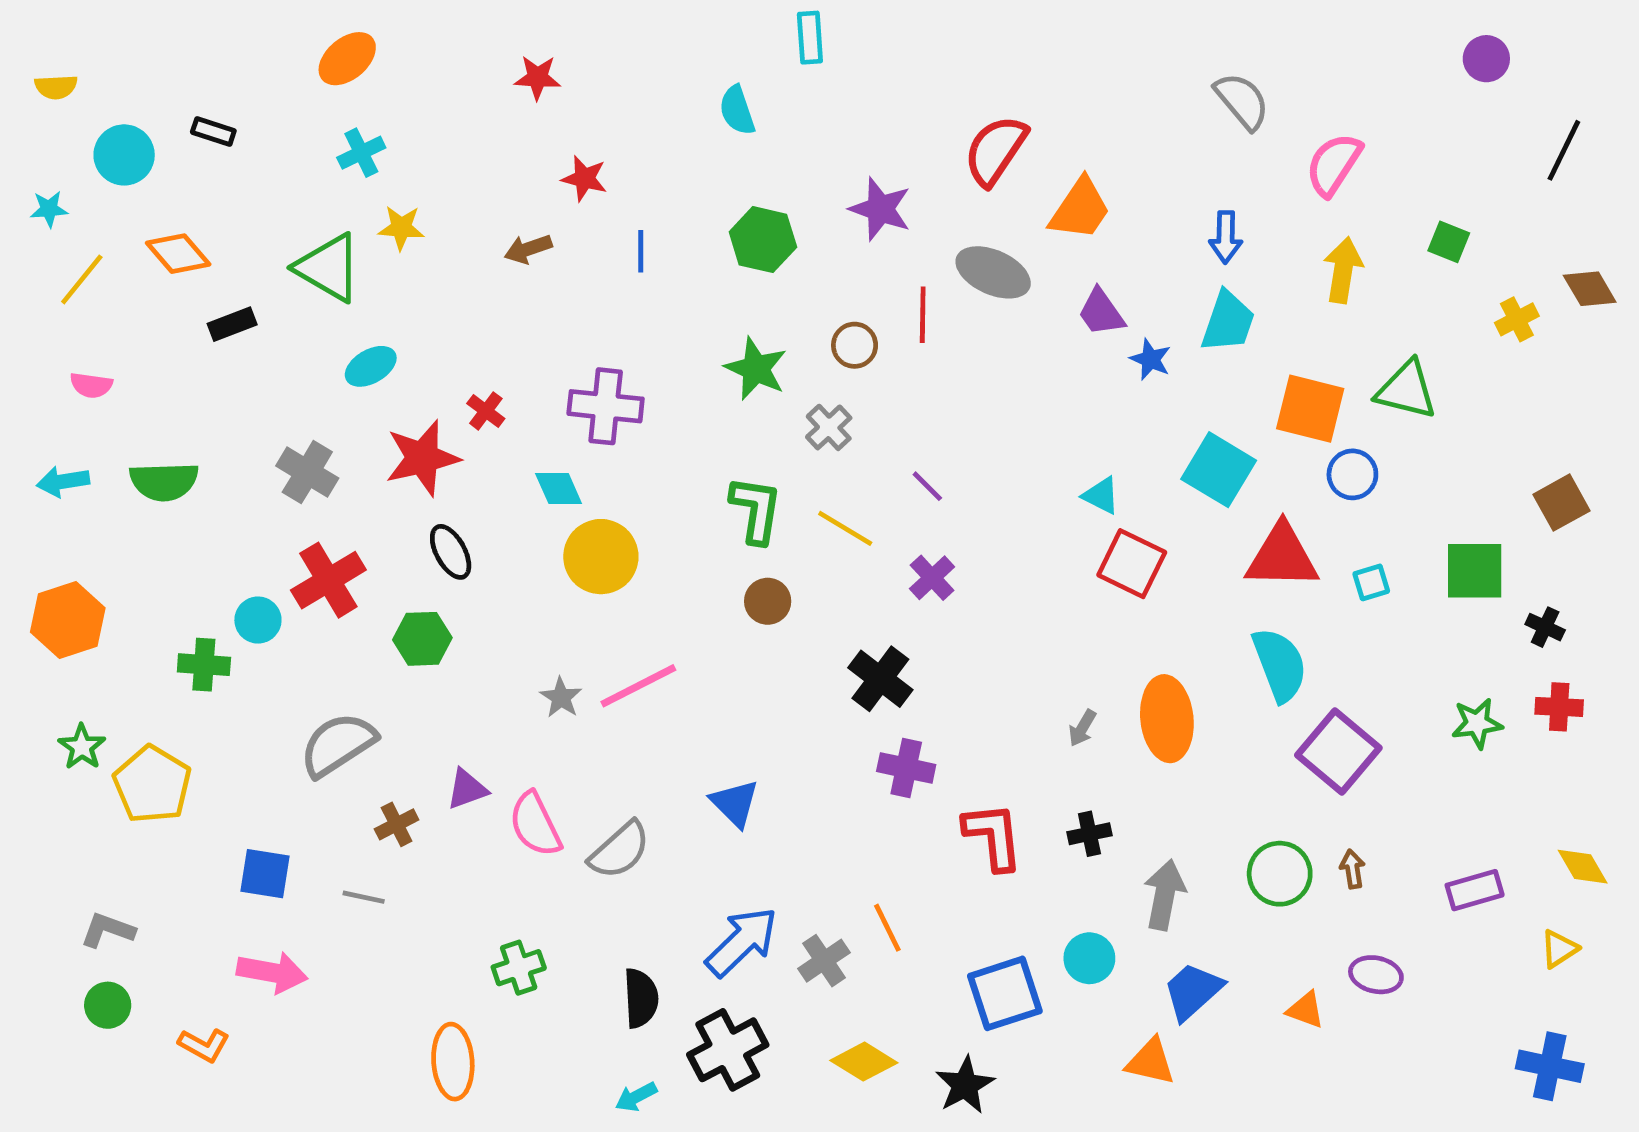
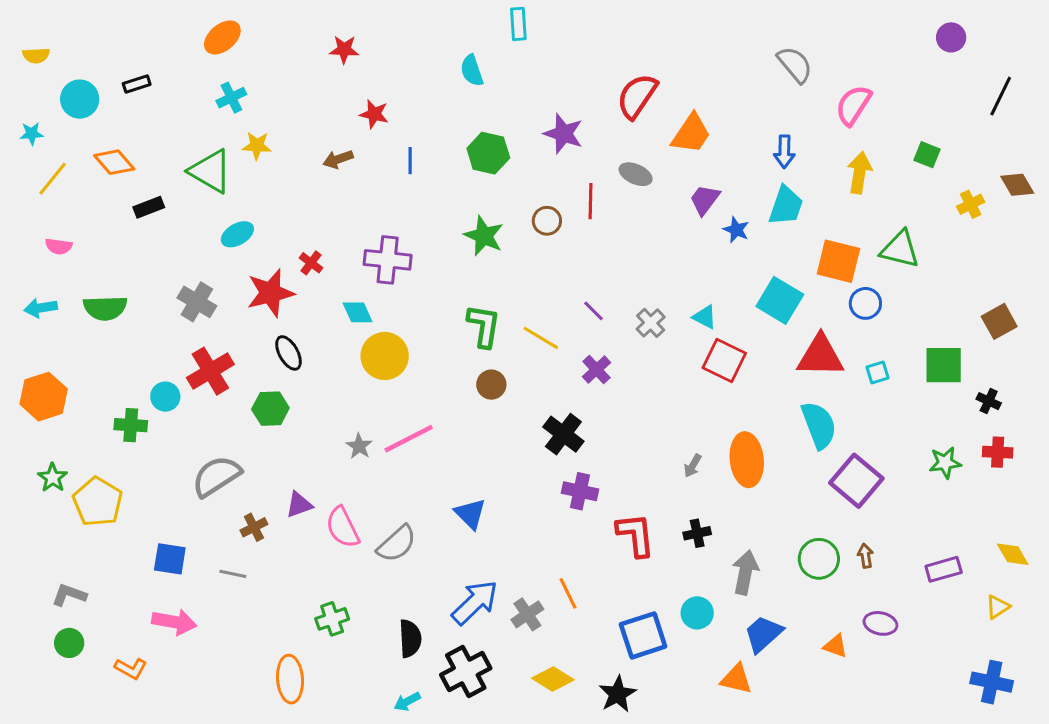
black rectangle: (213, 131) -> (137, 84), turned -36
gray ellipse: (993, 272) -> (636, 174), size x0.7
purple trapezoid: (1101, 312) -> (705, 200), turned 72
gray cross: (829, 427) -> (651, 323), moved

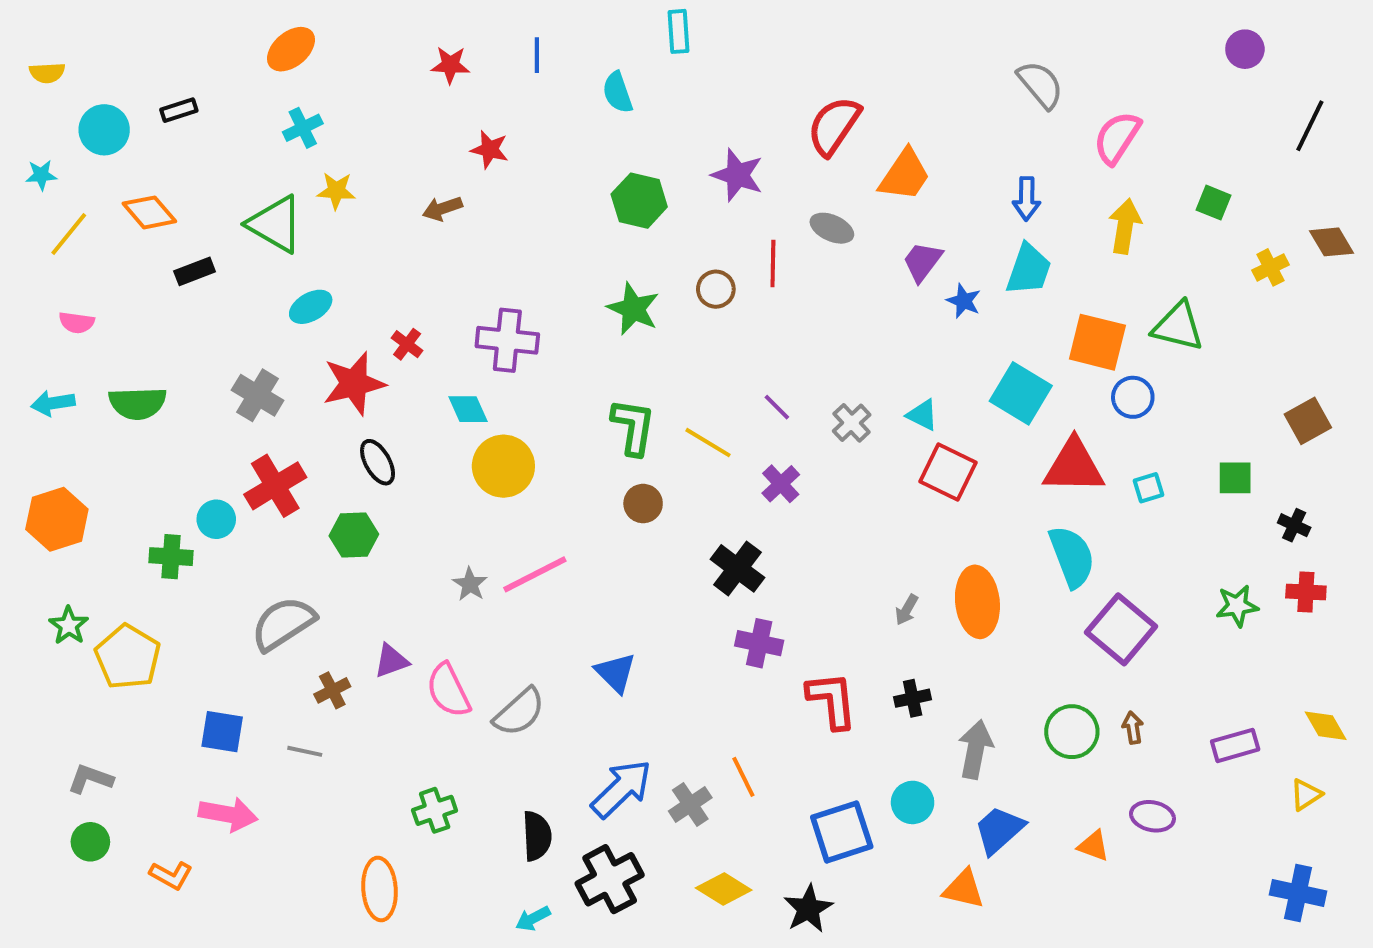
blue line: (410, 161) -> (537, 55), moved
green square: (944, 365) -> (1235, 478), size x0.7

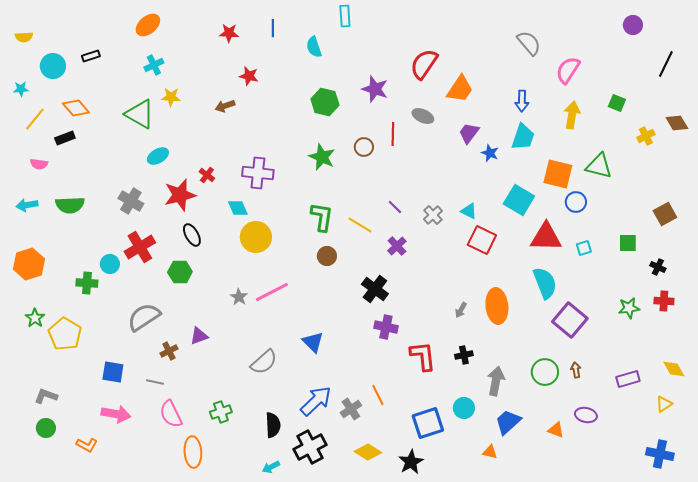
black rectangle: (195, 271) -> (65, 138), moved
pink semicircle: (448, 690) -> (171, 414), moved
orange triangle: (964, 889) -> (490, 452), size x0.7

